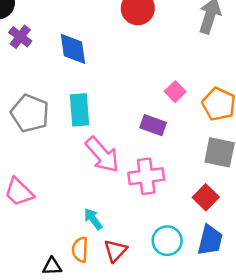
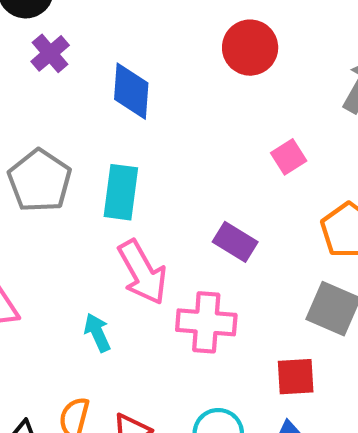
pink square: (175, 92) -> (289, 157), moved
red square: (206, 197) -> (296, 377), turned 30
cyan arrow: (93, 219) -> (97, 333), moved

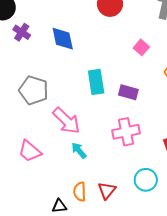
cyan rectangle: (121, 192) -> (96, 82), moved
pink arrow: (142, 272) -> (66, 121), moved

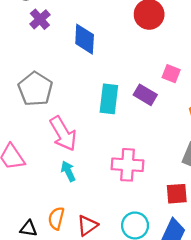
pink square: (141, 47) -> (171, 74), turned -35
purple rectangle: (128, 92) -> (145, 95), moved

